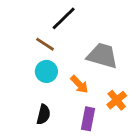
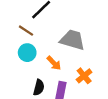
black semicircle: (44, 114) -> (39, 87), moved

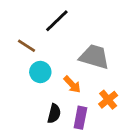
brown line: (26, 31) -> (26, 46), moved

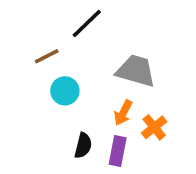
brown line: (26, 46) -> (47, 56), turned -60
orange arrow: (72, 84) -> (123, 113), moved, turned 72

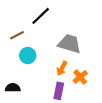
black semicircle: (83, 145) -> (13, 88), moved, turned -104

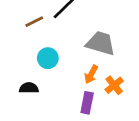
brown line: (17, 35) -> (34, 22), moved
black semicircle: (13, 88) -> (29, 88), moved

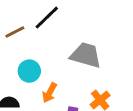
orange arrow: (91, 74) -> (50, 93), moved

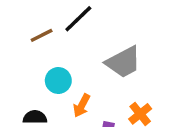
gray trapezoid: (86, 55) -> (123, 62), turned 136

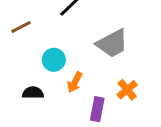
brown line: (42, 35) -> (21, 27), moved

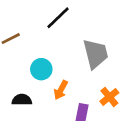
gray trapezoid: (112, 43) -> (96, 54), turned -76

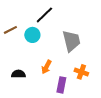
cyan circle: (41, 69) -> (32, 35), moved
orange cross: (109, 97) -> (81, 72), turned -32

